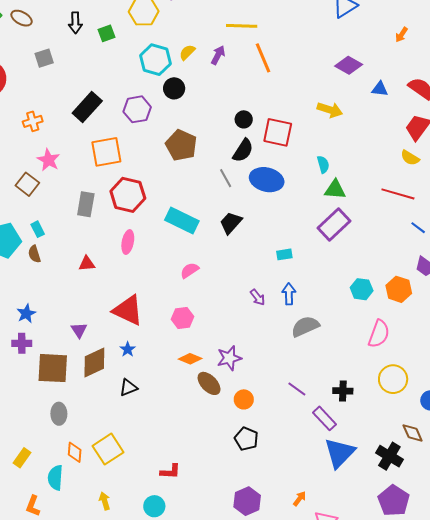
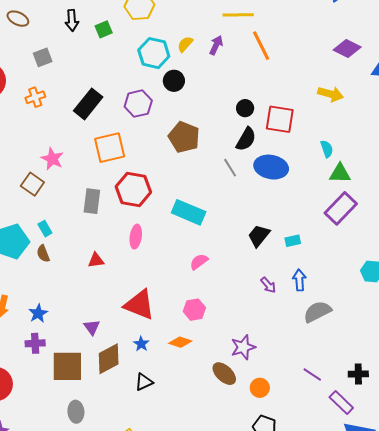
orange cross: (33, 121) -> (35, 97), moved
black trapezoid: (231, 223) -> (259, 236), moved
orange diamond: (190, 359) -> (180, 342), moved

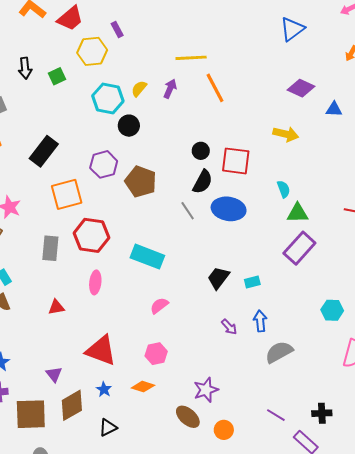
purple hexagon: (138, 104) -> (104, 164), moved

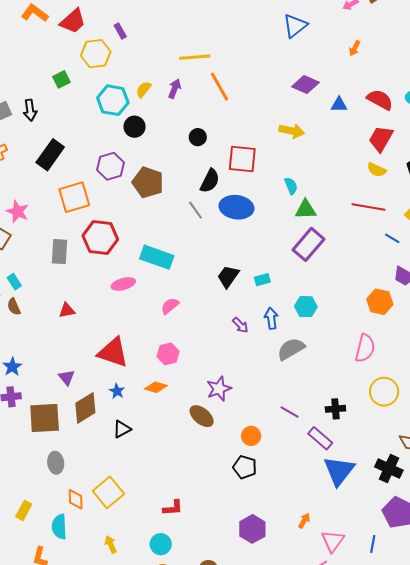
black arrow: (25, 68) -> (30, 110), moved
black circle: (201, 151) -> (198, 137), moved
pink ellipse: (95, 282) -> (123, 284), moved, turned 70
cyan hexagon: (332, 310) -> (306, 307), moved
orange circle: (224, 430) -> (251, 436), moved

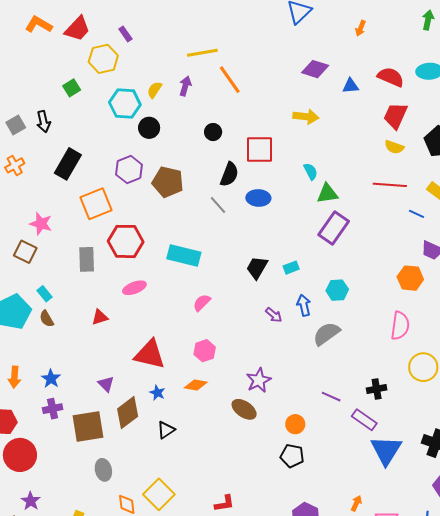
blue ellipse: (236, 207) -> (258, 198), size x0.7
pink ellipse: (123, 284) -> (134, 288), moved

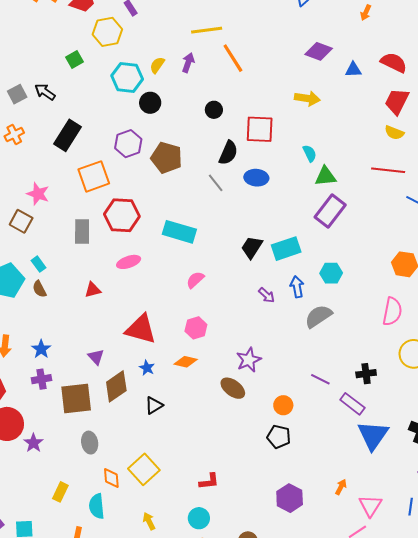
black arrow: (44, 122) -> (45, 92), turned 135
cyan rectangle: (291, 268) -> (286, 249), size x1.8
purple star: (31, 501) -> (33, 443), moved

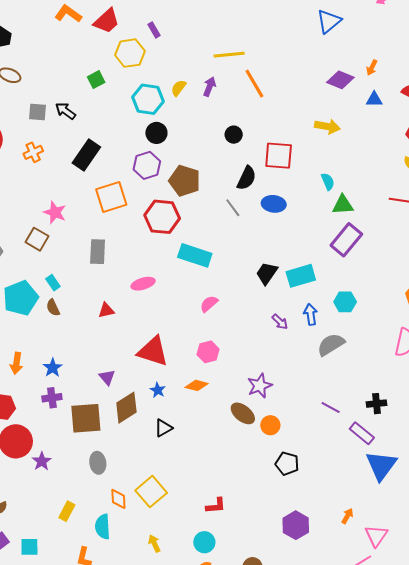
orange arrow: (366, 13) -> (372, 67), moved
gray square: (17, 94) -> (37, 112), turned 30
black circle: (150, 103) -> (156, 133), moved
red hexagon: (122, 215) -> (162, 217), moved
orange circle: (283, 405) -> (270, 425), moved

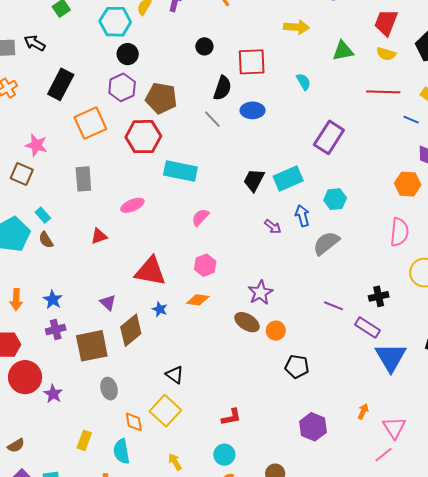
green triangle: (343, 205) -> (343, 51), moved
black triangle: (163, 428) -> (175, 375), moved, turned -48

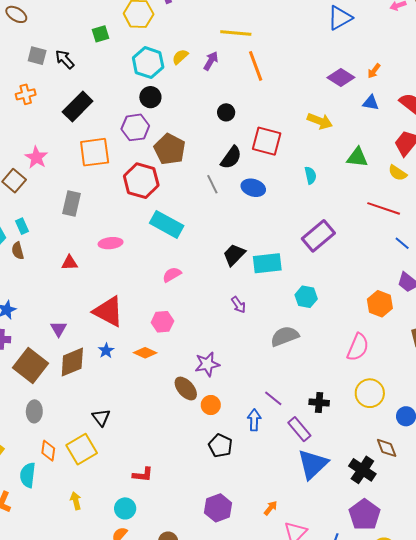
blue arrow: (302, 216) -> (254, 420), moved
brown square: (92, 346) -> (30, 365), turned 32

